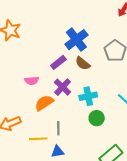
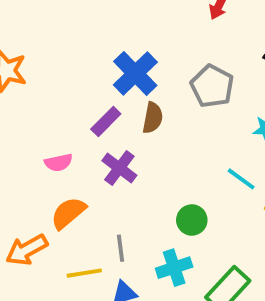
brown semicircle: (83, 63) -> (153, 118), turned -112
cyan cross: (88, 96) -> (174, 268), moved
orange semicircle: (44, 103) -> (68, 213), moved

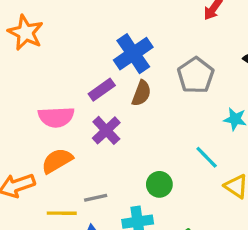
pink semicircle: (59, 163) -> (56, 117), size x1.5
gray line: (121, 248) -> (96, 198), turned 75

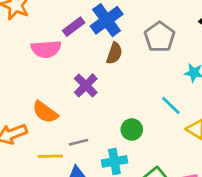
purple rectangle: (102, 90) -> (74, 27), moved
pink semicircle: (56, 117) -> (46, 49), moved
orange semicircle: (57, 161) -> (45, 112), turned -112

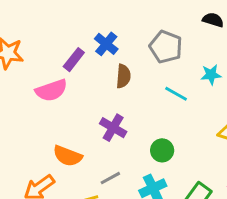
blue cross: (107, 20) -> (106, 44), size x0.7
purple cross: (86, 85) -> (113, 128), moved
cyan line: (171, 105) -> (176, 94), moved

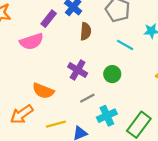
green circle: (162, 150) -> (112, 74), moved
gray line: (110, 178) -> (87, 98), moved

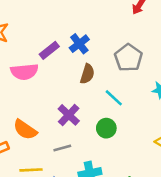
cyan line: (125, 45) -> (114, 98), moved
gray line: (87, 98) -> (62, 148), moved

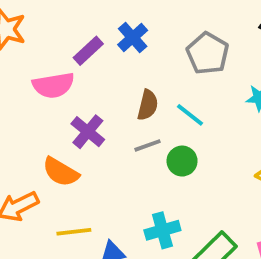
brown semicircle: (87, 74) -> (148, 105), moved
purple cross: (69, 115) -> (88, 132), moved
gray line: (62, 148) -> (147, 145), moved

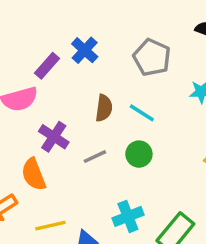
gray line: (147, 145) -> (95, 157), moved
orange semicircle: (61, 172) -> (34, 174), turned 44

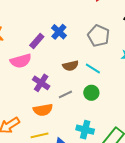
brown semicircle: (104, 108) -> (71, 66), turned 70
orange semicircle: (34, 174) -> (43, 110), moved, turned -78
cyan cross: (128, 216) -> (85, 130), turned 36

